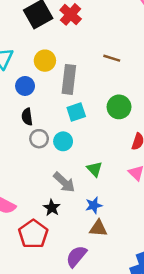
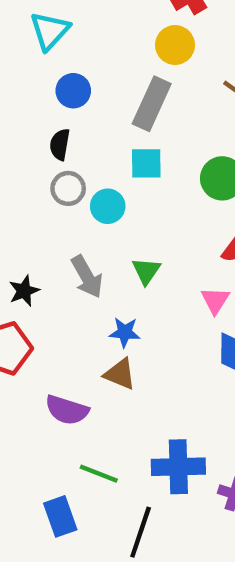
yellow circle: (45, 61) -> (175, 45), moved
black star: (52, 208) -> (24, 291), moved
purple semicircle: (76, 256) -> (67, 410), turned -130

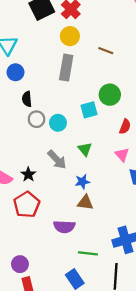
blue circle: (73, 91) -> (15, 72), moved
cyan square: (146, 163) -> (89, 110), moved

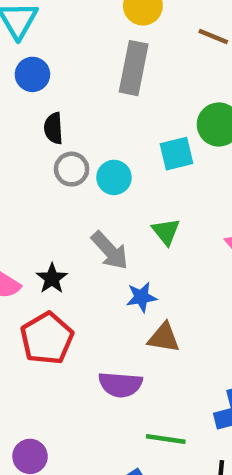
blue star: (82, 182) -> (141, 297), moved

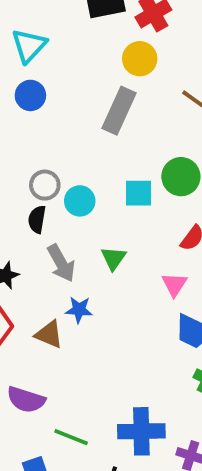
black semicircle: (54, 128) -> (37, 219), moved
brown triangle: (164, 338) -> (49, 334), moved
purple semicircle: (120, 385) -> (26, 400), moved

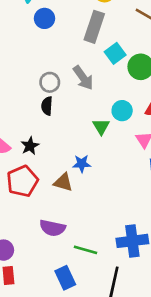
blue circle: (30, 95) -> (45, 18), moved
cyan square: (139, 193) -> (115, 53), moved, turned -30
cyan circle: (80, 201) -> (122, 111), moved
gray arrow: (61, 263) -> (83, 78), moved

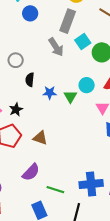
gray arrow: (83, 78) -> (56, 47), moved
gray circle: (50, 82) -> (16, 60), moved
blue star: (82, 164) -> (50, 93), moved
purple semicircle: (52, 228) -> (31, 172), turned -60

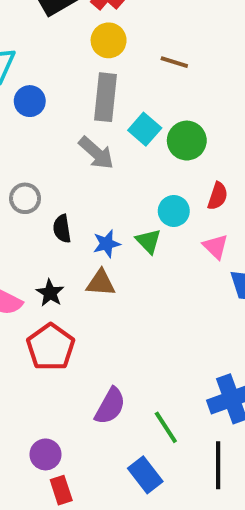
brown triangle: (40, 138) -> (101, 283), moved
green line: (55, 190) -> (166, 427), turned 54

